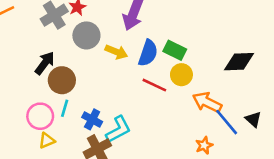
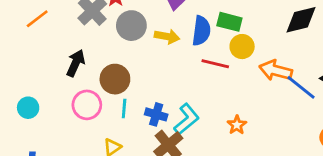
black arrow: (45, 63) -> (76, 63), moved
pink circle: (40, 116) -> (87, 105), moved
orange star: (204, 145) -> (237, 125), moved

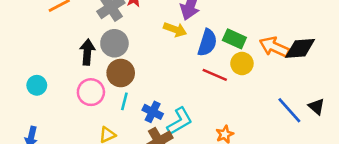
gray circle: (131, 26) -> (114, 43), moved
yellow arrow: (167, 36) -> (175, 30), moved
black arrow: (76, 63) -> (87, 52), turned -30
orange arrow: (276, 70) -> (274, 47), moved

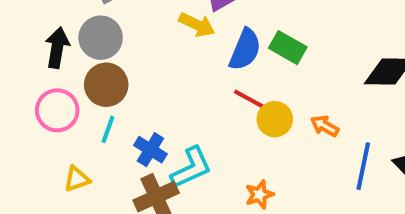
orange arrow: (274, 47) -> (325, 126), moved, size x0.6
yellow circle: (242, 64) -> (275, 119), moved
blue line: (289, 110) -> (363, 166), turned 48

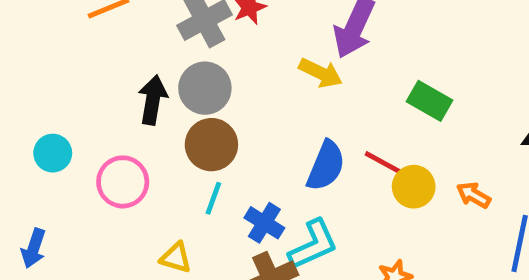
blue semicircle: (245, 50) -> (326, 166), moved
pink circle: (57, 110) -> (123, 182), moved
yellow triangle: (77, 179) -> (176, 258), turned 36

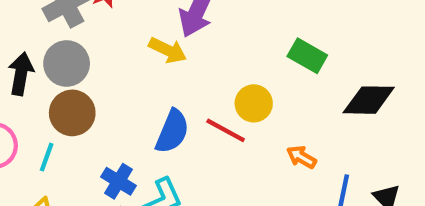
green rectangle: (430, 101) -> (307, 56), moved
yellow circle: (414, 187) -> (254, 103), moved
cyan line: (213, 198) -> (47, 157), moved

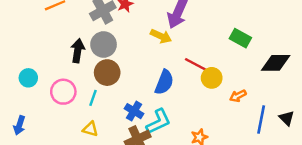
yellow circle: (254, 103) -> (212, 78), moved
red line: (226, 130) -> (196, 64), moved
orange arrow: (301, 157) -> (238, 96), turned -56

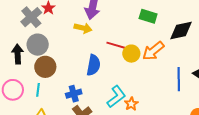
orange arrow: (238, 96) -> (153, 51), moved, size x1.6
blue cross: (134, 111) -> (74, 94), turned -35
cyan L-shape: (158, 122) -> (116, 97), moved

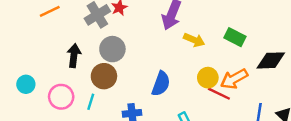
yellow arrow: (83, 28) -> (194, 40), moved
gray circle: (38, 45) -> (112, 49), moved
red line: (116, 45) -> (219, 94), moved

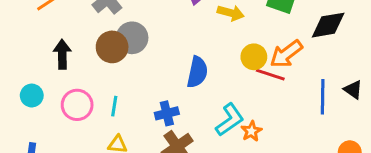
black arrow: (74, 56) -> (62, 54), moved
brown circle: (104, 76) -> (112, 47), moved

